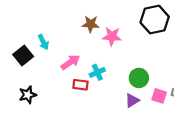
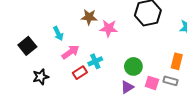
cyan arrow: (43, 42) -> (58, 33), moved
red rectangle: (80, 85) -> (80, 73), turned -40
black star: (28, 95) -> (41, 77), moved

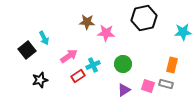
cyan arrow: (58, 33) -> (44, 38), moved
green circle: (133, 66) -> (123, 64), moved

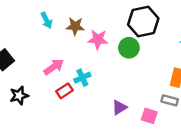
cyan arrow: (44, 38) -> (47, 20), moved
green circle: (123, 64) -> (129, 48), moved
pink square: (148, 86) -> (149, 116), moved

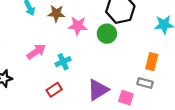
red rectangle: (64, 91) -> (54, 90), moved
purple triangle: (119, 107) -> (98, 90), size x1.5

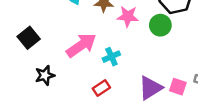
pink arrow: (36, 52) -> (81, 45), size x1.4
pink square: (126, 98) -> (178, 87), moved

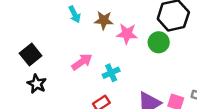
pink arrow: (81, 45) -> (82, 62), size x0.7
black star: (45, 75) -> (37, 84), moved, turned -30

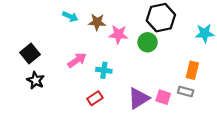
cyan arrow: (75, 14) -> (70, 17), turned -40
cyan cross: (111, 73) -> (104, 70), turned 32

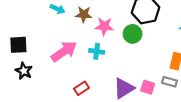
black square: (30, 53) -> (18, 45), turned 36
pink arrow: (77, 60) -> (64, 51), size x1.4
cyan cross: (104, 70) -> (97, 51), moved

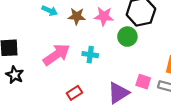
pink star: (104, 26) -> (104, 16), moved
pink square: (148, 87) -> (143, 82), moved

